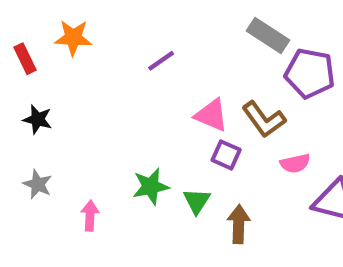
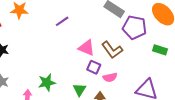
pink semicircle: (295, 163) -> (110, 77), moved
green star: (151, 186) -> (47, 82), moved

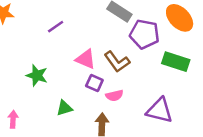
green rectangle: (160, 50) -> (176, 62), size x1.5
green star: (47, 82) -> (37, 75), moved, turned 30
green triangle: (79, 90) -> (64, 108), moved, turned 40

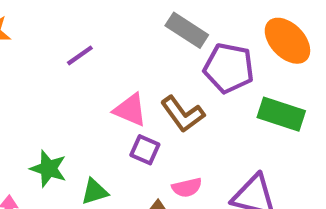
green star: (37, 75) -> (48, 169), moved
pink semicircle: (114, 95) -> (187, 187), moved

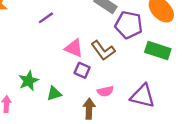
green star: (48, 169) -> (28, 81), turned 30

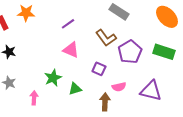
purple pentagon: (129, 25) -> (130, 52), moved, turned 30
pink triangle: (74, 48) -> (71, 50), moved
brown L-shape: (103, 50) -> (106, 38), moved

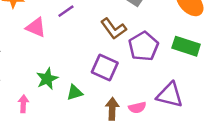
pink triangle: (71, 50) -> (36, 27), moved
purple square: (99, 69) -> (105, 67), size x1.5
pink semicircle: (119, 87) -> (137, 108), moved

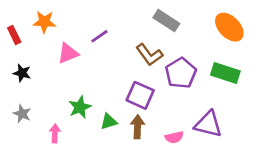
pink triangle: (36, 27) -> (68, 53), turned -45
brown arrow: (112, 109) -> (138, 127), moved

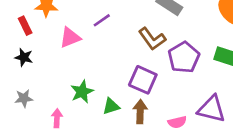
red rectangle: (14, 35) -> (25, 26), moved
gray star: (22, 114) -> (24, 98), turned -30

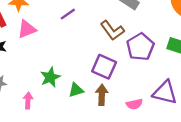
pink triangle: (70, 38) -> (27, 29), moved

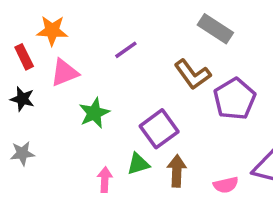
purple square: (104, 67) -> (159, 129), moved, turned 30
green star: (50, 77) -> (94, 113), moved
pink arrow: (28, 101) -> (105, 180), moved

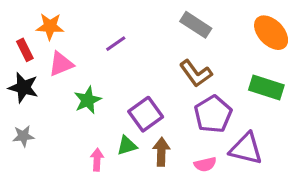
brown L-shape: (192, 74) -> (196, 73), moved
black star: (22, 99) -> (23, 88), size x1.4
purple pentagon: (235, 99) -> (213, 114), moved

